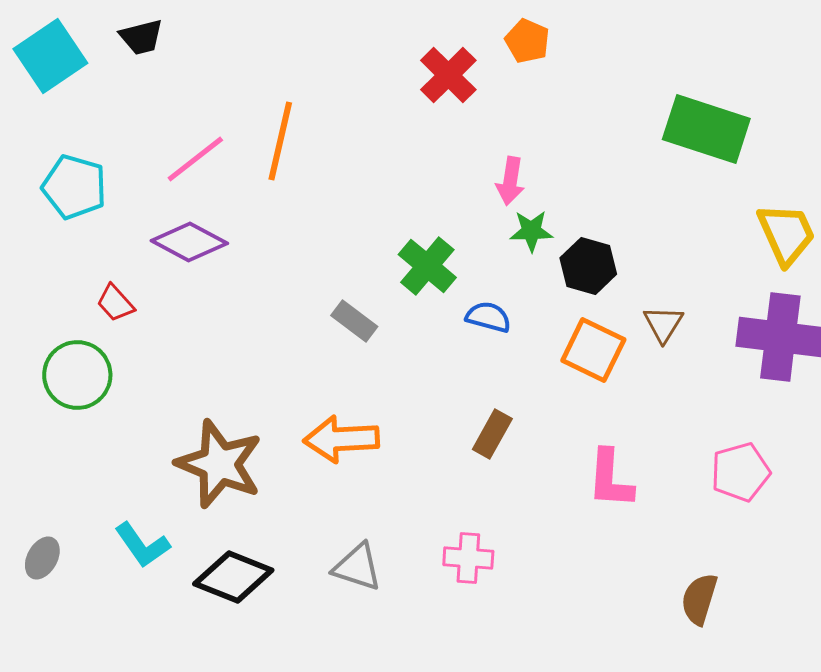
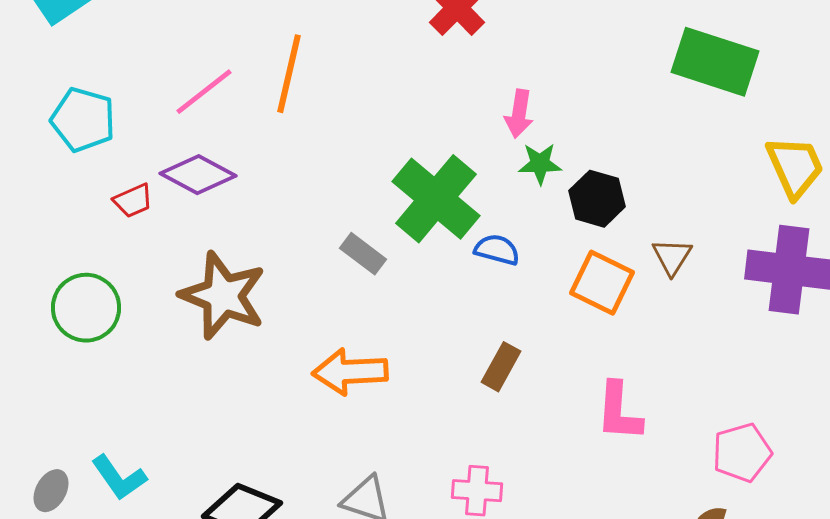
green cross: (427, 266) -> (436, 199), size x1.5
red trapezoid: (115, 303) -> (133, 201), moved, turned -72
brown star: (219, 464) -> (223, 296), moved
pink pentagon: (740, 472) -> (742, 453), moved
cyan L-shape: (142, 545) -> (119, 478), moved

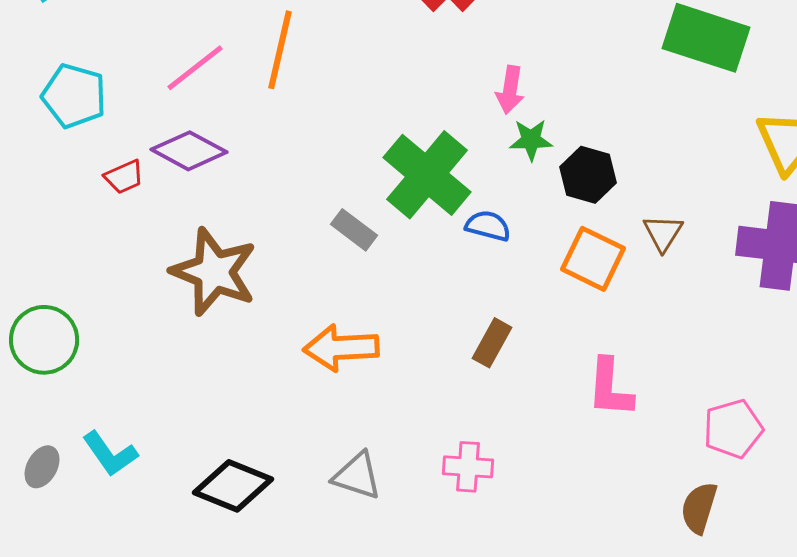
green circle: (86, 308) -> (44, 340), moved

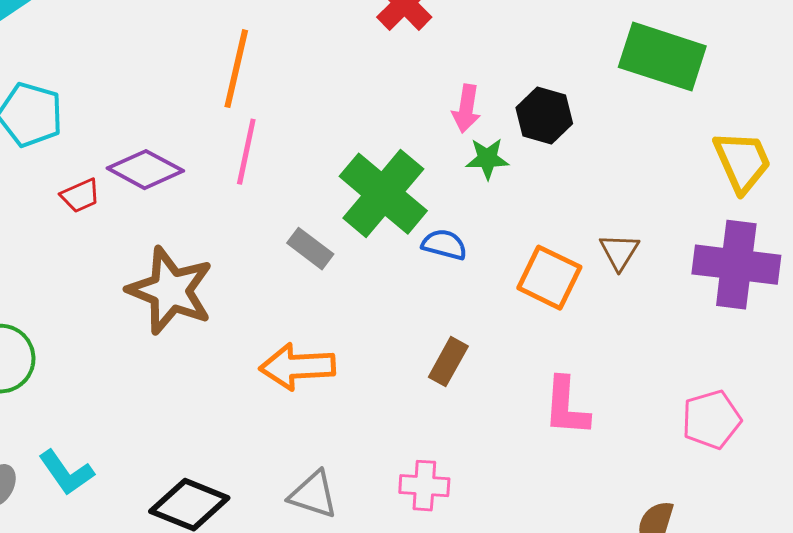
pink line: (195, 68) -> (246, 152), moved, turned -40
black hexagon: (588, 175) -> (544, 116), moved
pink pentagon: (733, 429) -> (711, 420), moved

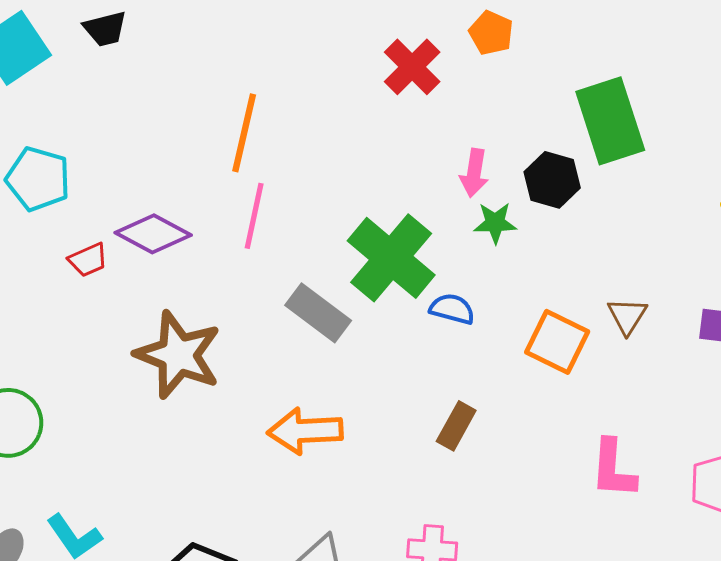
green rectangle: (662, 57) -> (610, 121), moved, turned 54
gray rectangle: (310, 249) -> (318, 313), size x1.4
pink L-shape: (566, 407) -> (613, 469), moved

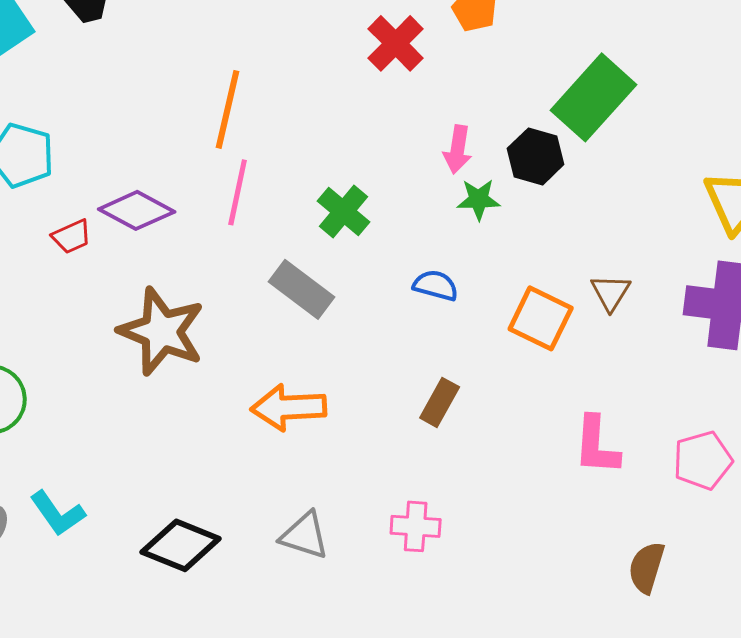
green rectangle: (610, 121) -> (594, 97), turned 60
green cross: (391, 258) -> (344, 211), moved, size x0.6

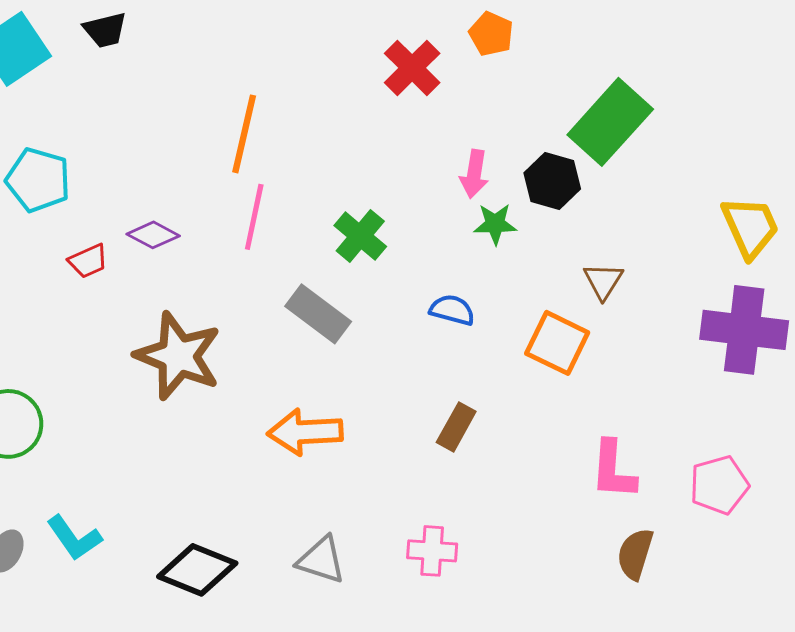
purple diamond: (137, 210) -> (153, 235), size x0.7
brown triangle: (611, 292) -> (603, 281), moved
brown semicircle: (647, 567) -> (635, 554), moved

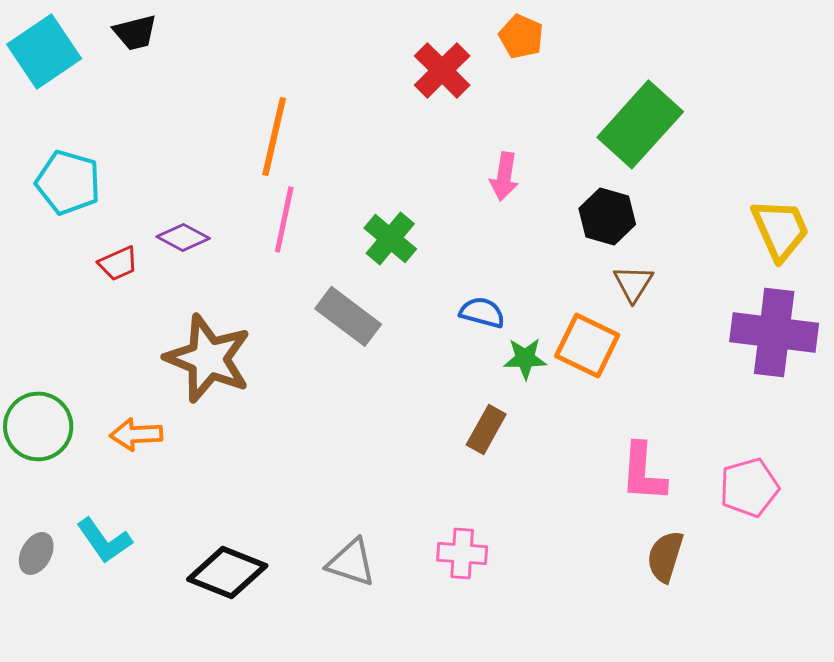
black hexagon: (552, 181) -> (607, 216), moved
green star: (495, 224) -> (525, 358), moved
orange arrow: (305, 432) -> (136, 434), moved, size x0.7

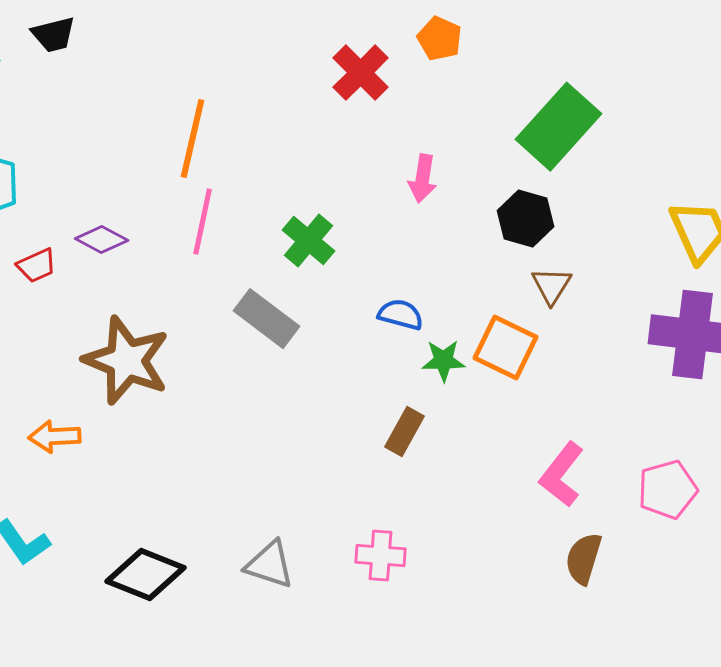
pink L-shape: (643, 472) -> (562, 475), turned 34

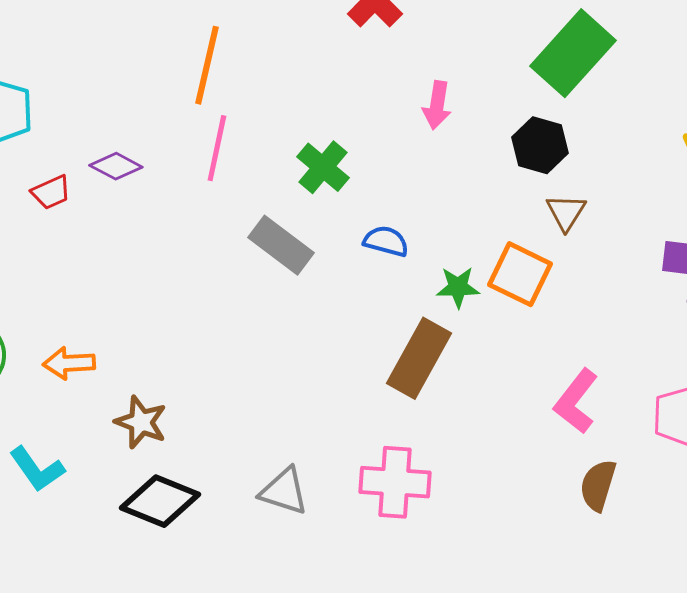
blue semicircle: (401, 315) -> (386, 241), moved
brown star: (127, 361) -> (141, 422), moved, size x0.6
brown rectangle: (405, 432) -> (419, 358), size x1.6
pink cross: (381, 556) -> (395, 482), size x1.4

